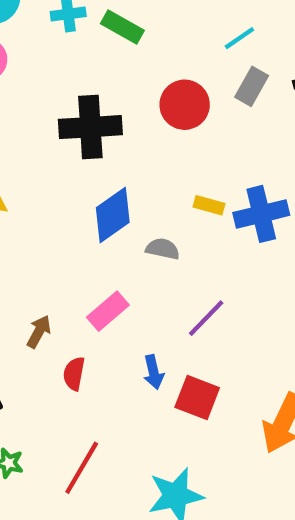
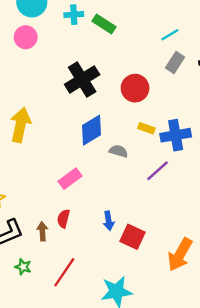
red circle: (185, 105) -> (135, 88), moved
black cross: (90, 127) -> (82, 79), turned -32
pink rectangle: (108, 311) -> (70, 179), moved
purple line: (206, 318) -> (158, 171), moved
brown arrow: (39, 332) -> (42, 231), moved, turned -36

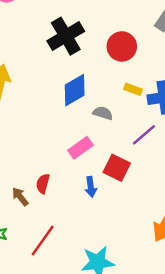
pink rectangle: (70, 179) -> (81, 148), moved
brown arrow: (42, 231) -> (20, 197), turned -36
red square: (132, 237) -> (117, 168), moved

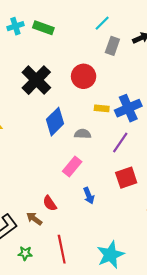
red square: (117, 168) -> (126, 178), moved, turned -30
red semicircle: (43, 184) -> (50, 203), turned -35
red line: (43, 241) -> (62, 249), turned -32

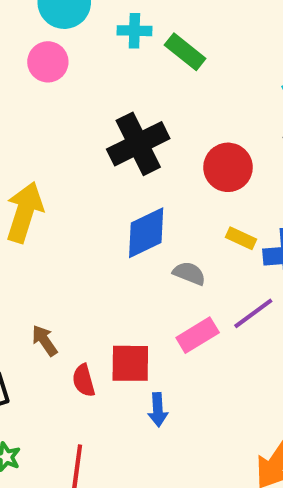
pink rectangle: (72, 167) -> (198, 335), moved
red square: (126, 178) -> (130, 363), moved
blue arrow: (89, 196) -> (158, 410), moved
brown arrow: (34, 219) -> (45, 341), moved

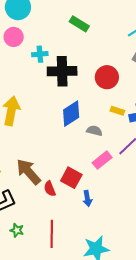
cyan cross: (134, 31) -> (40, 54), moved
black cross: (138, 144) -> (62, 71), turned 32
brown arrow: (45, 341) -> (29, 172), size x1.8
red square: (130, 363) -> (71, 178), turned 35

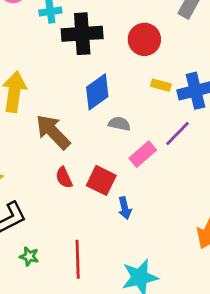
gray semicircle: (94, 131) -> (119, 124), moved
brown arrow: (29, 172) -> (53, 132), moved
red semicircle: (50, 189) -> (64, 178), moved

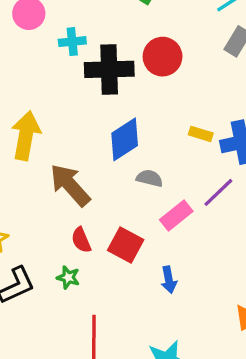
red circle: (144, 39) -> (163, 57), moved
blue arrow: (125, 208) -> (169, 280), moved
green star: (29, 256) -> (68, 277), moved

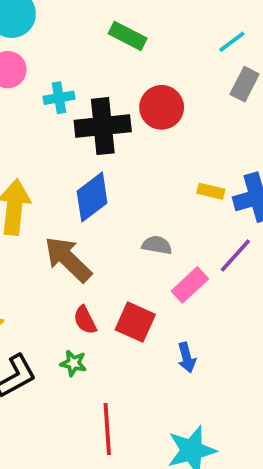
blue diamond: (125, 139) -> (92, 197), moved

